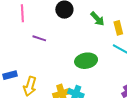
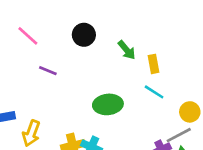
pink line: (22, 13) -> (28, 36), turned -48

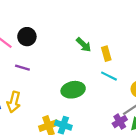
black circle: (84, 35) -> (27, 37), moved
yellow arrow: (31, 133) -> (14, 102), moved

